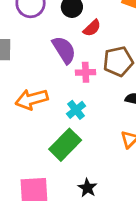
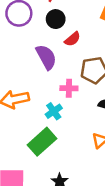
pink cross: (86, 72) -> (69, 88), moved

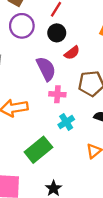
pink cross: (69, 88) -> (57, 94), moved
cyan cross: (54, 111) -> (66, 122), moved

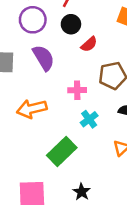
purple semicircle: (46, 69) -> (44, 58), moved

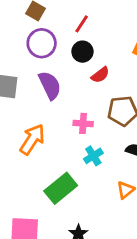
orange arrow: (32, 109) -> (32, 139), turned 132

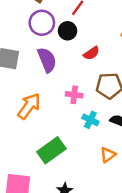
black circle: (82, 52) -> (68, 31), moved
cyan cross: (93, 156) -> (90, 120), moved, turned -35

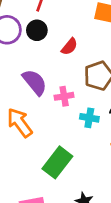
purple semicircle: (47, 60) -> (35, 82), moved
orange arrow: (29, 106) -> (20, 123), turned -56

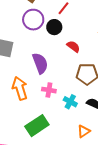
red semicircle: (69, 47) -> (73, 46), turned -112
pink cross: (64, 96) -> (49, 90), moved

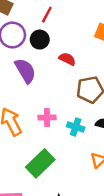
purple semicircle: (40, 63) -> (25, 71), moved

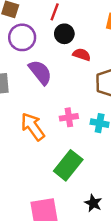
black circle: (40, 40) -> (64, 34), moved

